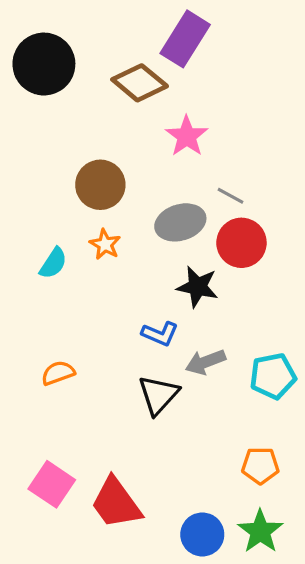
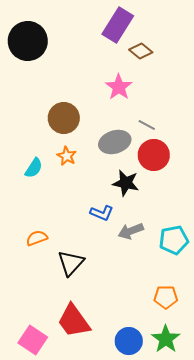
brown diamond: (140, 83) -> (141, 51), moved, size x0.7
black triangle: (158, 395) -> (71, 263), moved
pink square: (52, 484) -> (33, 340), moved

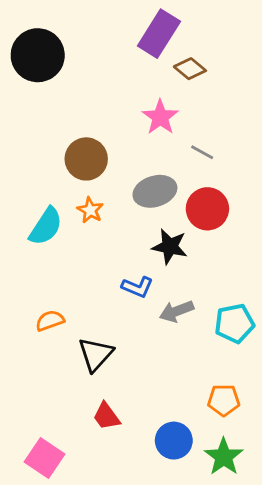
gray line: (147, 125) -> (202, 152), moved
cyan semicircle: (34, 168) -> (46, 226), size x1.4
red trapezoid: (74, 321) -> (106, 416), moved, size x0.6
blue circle: (129, 341) -> (174, 441), moved

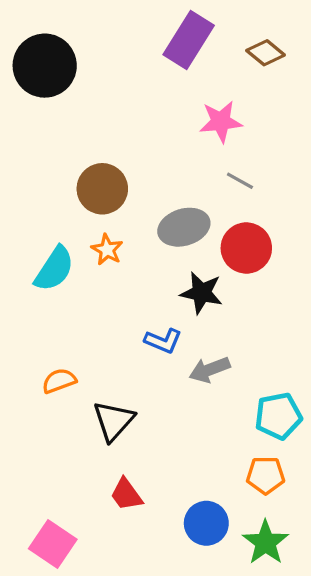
brown diamond: (190, 69) -> (266, 53), moved
pink star: (160, 117) -> (221, 122), moved, turned 30
cyan pentagon: (234, 323) -> (278, 416), moved

